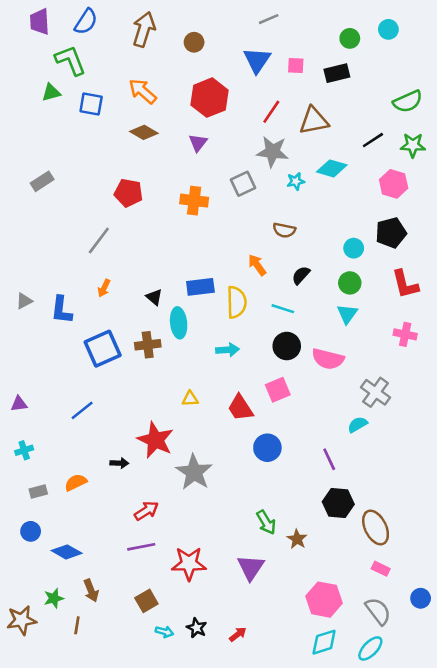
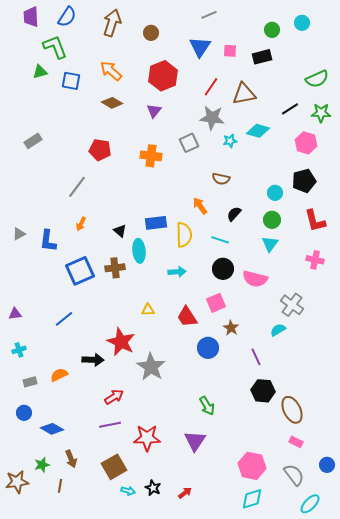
black arrow: (119, 463) -> (93, 360), size x1.5
brown star: (297, 539) -> (231, 328), moved
brown square: (146, 601) -> (114, 467), size x1.4
cyan ellipse: (370, 648) -> (310, 504), moved

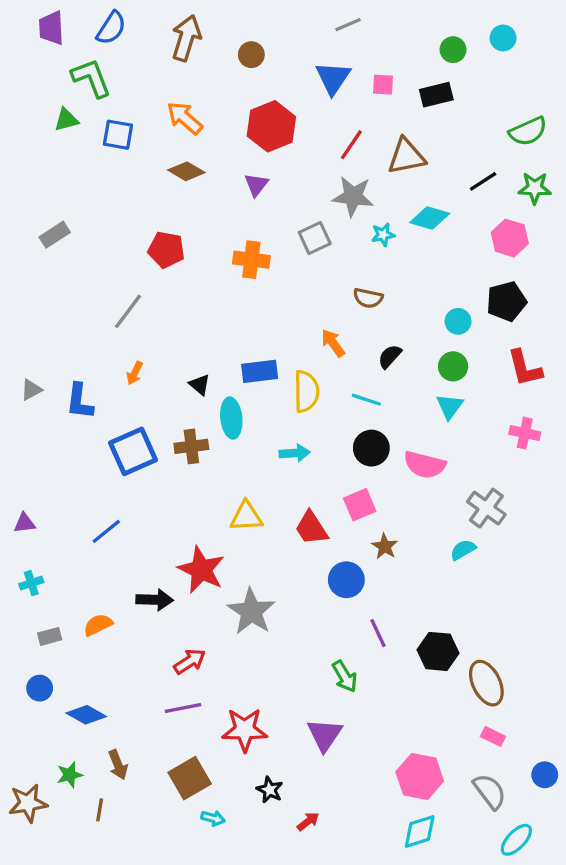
yellow triangle: (148, 310) -> (246, 516), size x1.5
purple line: (256, 357) -> (378, 633), moved
black star: (153, 488) -> (270, 790), moved

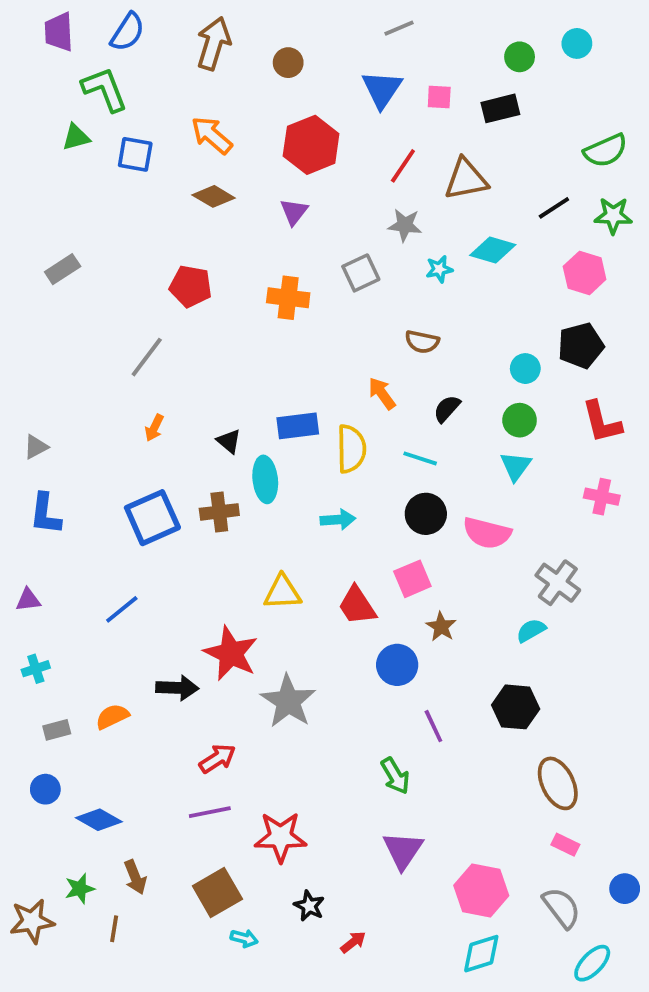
gray star: (353, 196) -> (405, 225), size x0.7
blue L-shape: (80, 401) -> (45, 514), moved
black hexagon: (438, 651) -> (516, 707), moved
purple triangle: (325, 735) -> (403, 850), moved

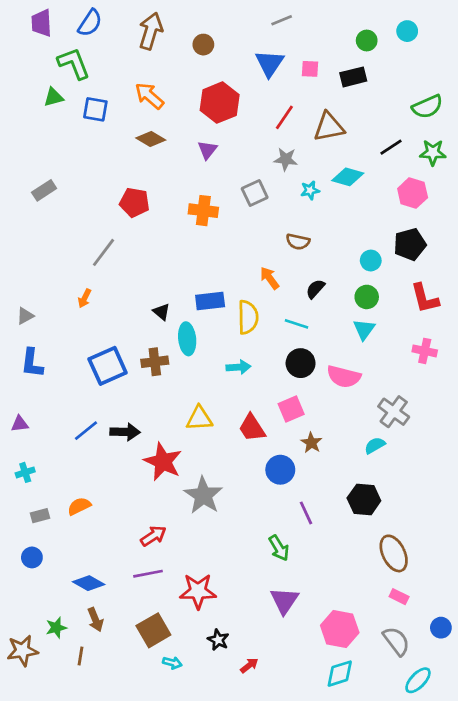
orange arrow: (154, 428) -> (85, 298), moved
black arrow: (177, 688) -> (125, 432), moved
blue diamond: (99, 820) -> (89, 583), moved

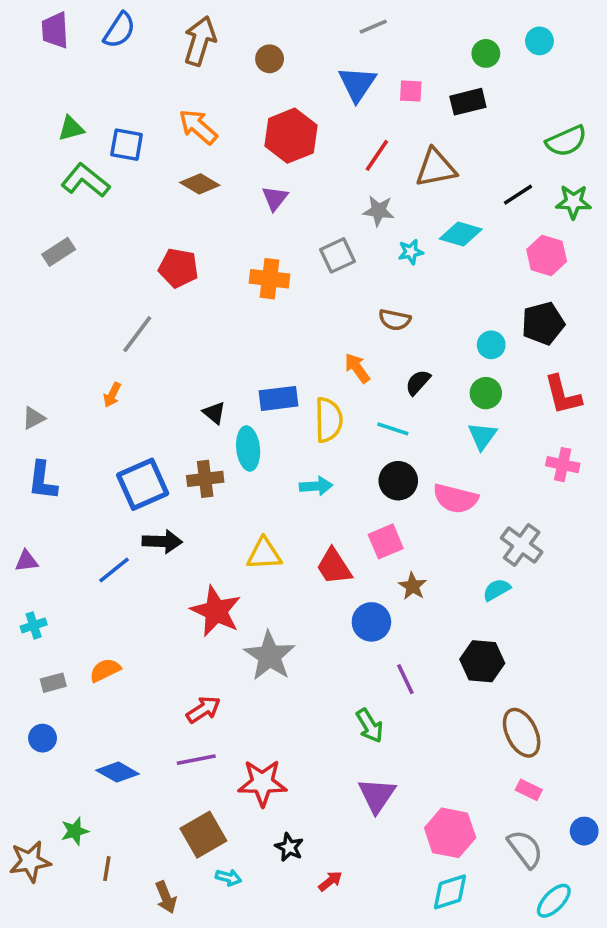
green L-shape: (74, 63) -> (85, 180), moved, turned -30
black arrow: (125, 432) -> (162, 541), moved
brown arrow: (95, 620) -> (166, 897), moved

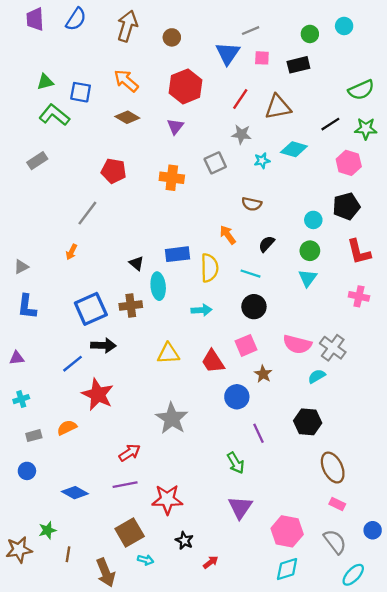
gray line: (373, 27) -> (251, 31), moved
pink semicircle: (455, 499) -> (297, 344), moved
red star: (216, 611) -> (98, 394), moved
brown arrow: (166, 897) -> (106, 572), size x1.4

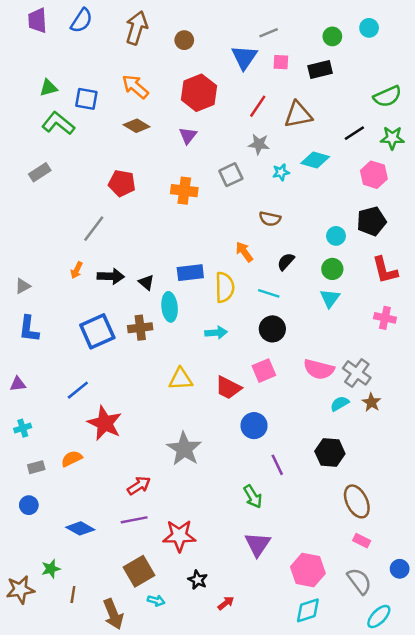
black arrow: (103, 345) -> (111, 276), moved
red trapezoid: (213, 361) -> (228, 388), turned -30
brown star: (263, 374) -> (371, 402), moved

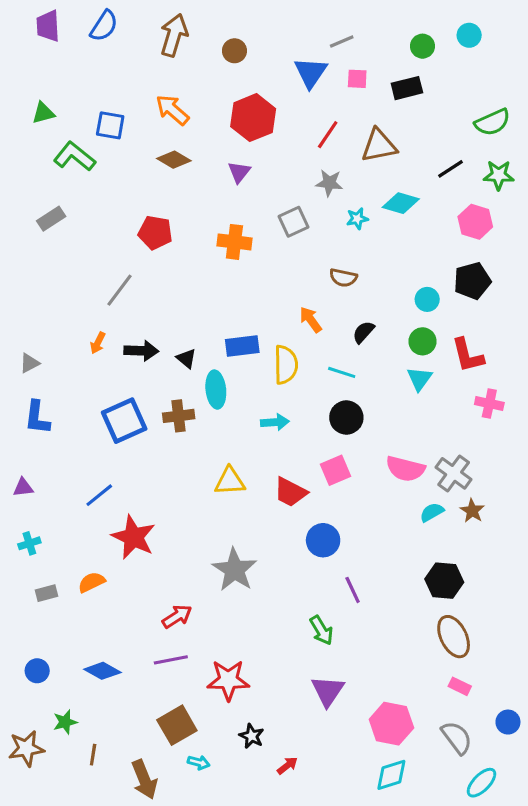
green triangle: (48, 88) -> (43, 113), moved
red L-shape: (385, 270) -> (468, 355), moved
black hexagon: (330, 453) -> (444, 581), moved
blue circle: (29, 505) -> (37, 671), moved

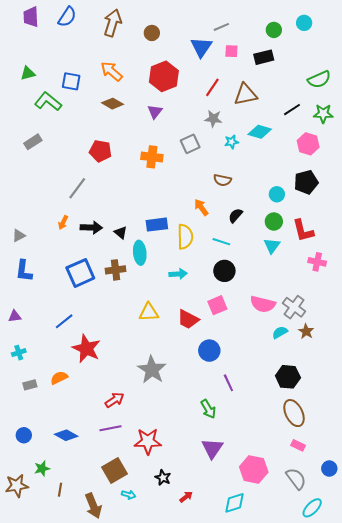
cyan diamond: (391, 775) -> (235, 503), moved

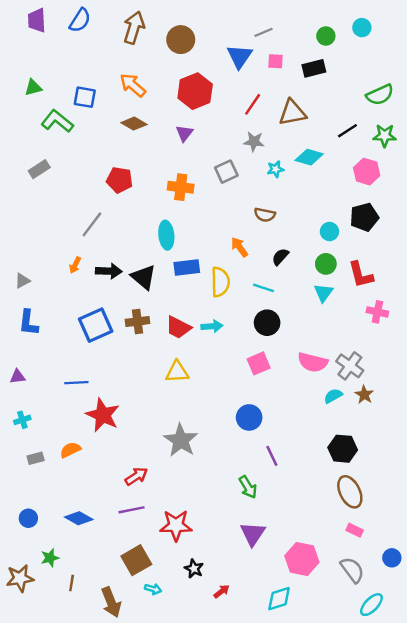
brown circle: (152, 33) -> (181, 40), size x1.5
black triangle: (121, 233) -> (144, 277), size x1.6
cyan ellipse: (140, 253) -> (166, 235), moved
red trapezoid: (188, 319) -> (178, 327), moved
blue line: (64, 321) -> (76, 383), turned 36

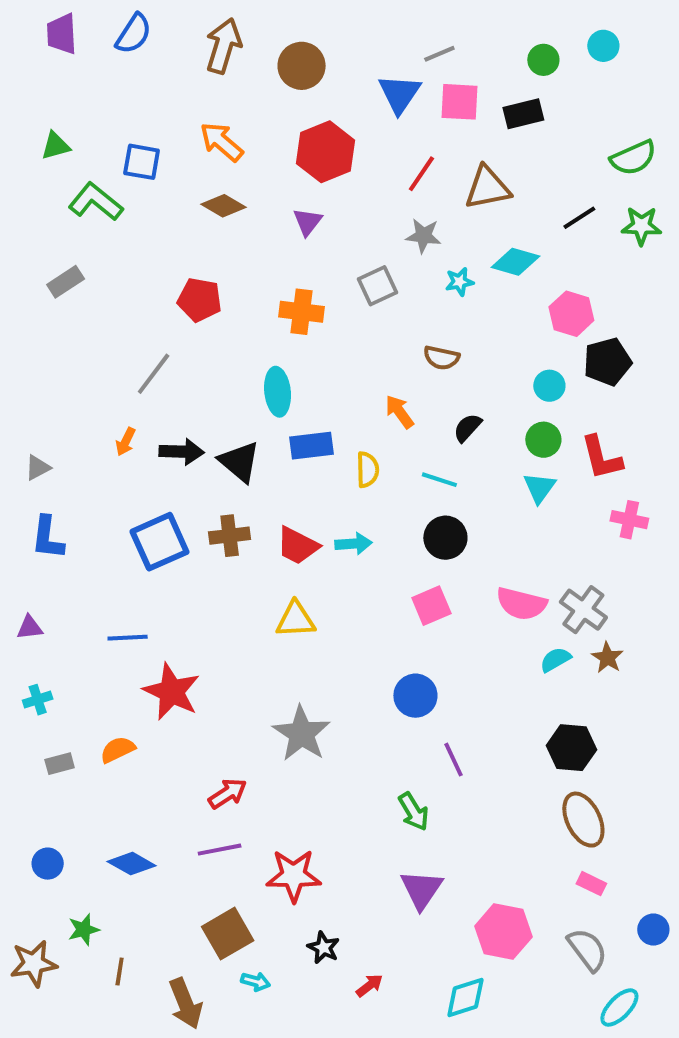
pink square: (275, 61) -> (459, 102), size x1.5
pink hexagon: (367, 172) -> (571, 314), moved
yellow semicircle: (220, 282) -> (367, 470), size x0.7

